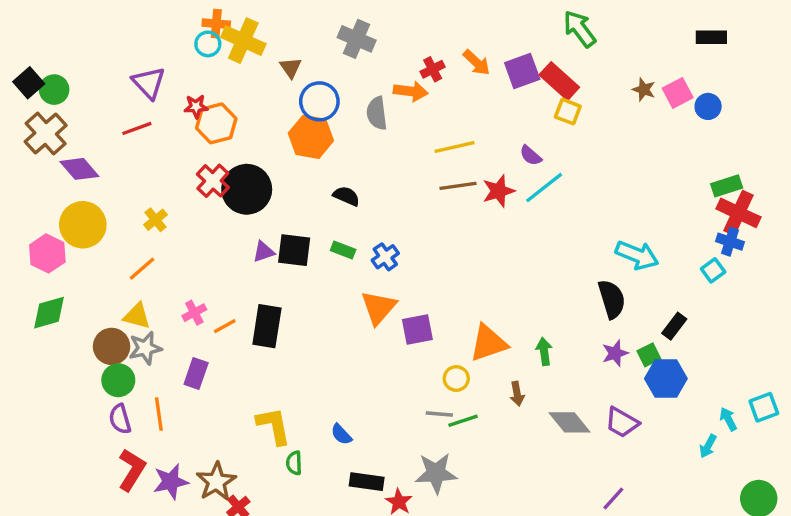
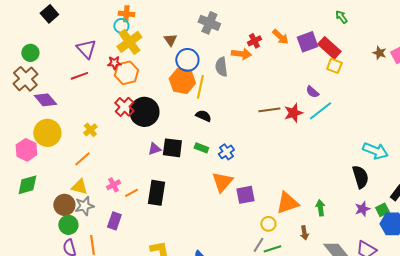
green arrow: (580, 29) -> (341, 17), size x0.6
yellow cross: (243, 41) -> (129, 42), moved, turned 30
black square: (29, 83) -> (49, 14), moved
yellow line: (455, 147) -> (200, 87), moved, turned -65
gray line: (439, 414) -> (258, 245), turned -63

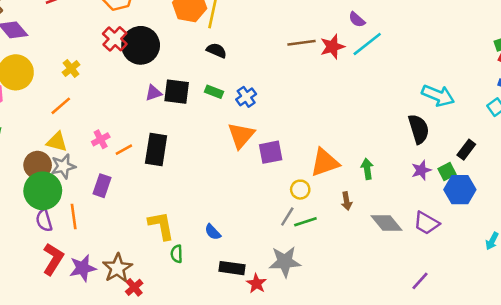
green circle: (68, 225) -> (43, 191), size x1.5

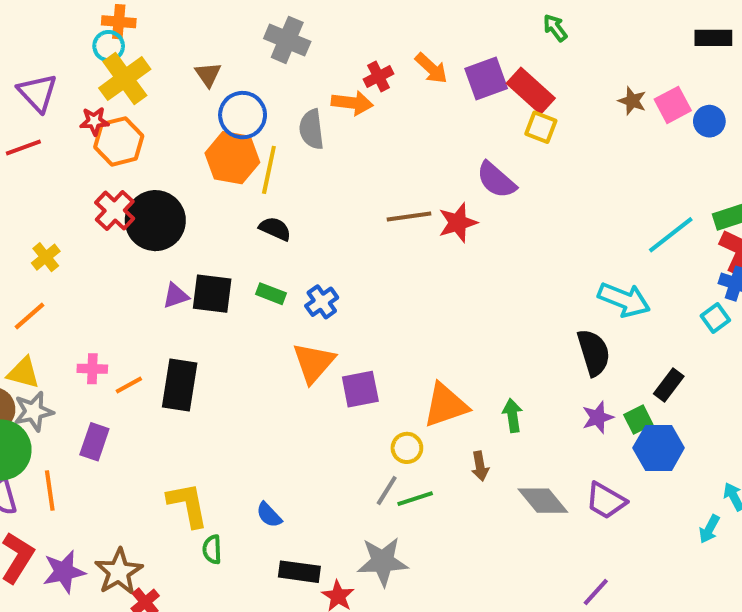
purple semicircle: (357, 20) -> (496, 180), size x1.5
cyan line: (367, 44) -> (671, 235), moved
pink cross: (101, 139) -> (92, 369), turned 30

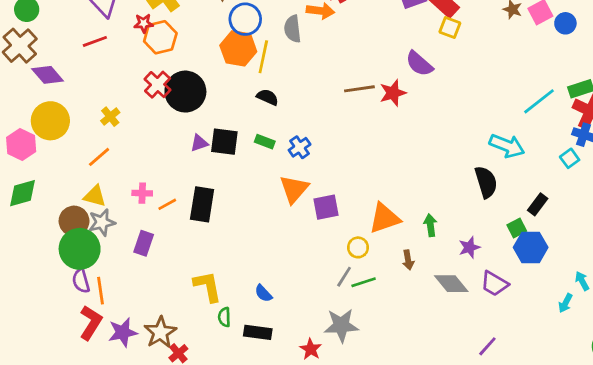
purple star: (598, 417) -> (469, 247), moved
orange line: (50, 491) -> (100, 291), moved
black rectangle: (299, 572) -> (258, 332), moved

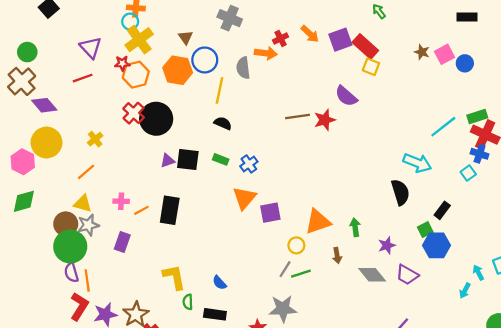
orange hexagon: (238, 48) -> (178, 70), moved

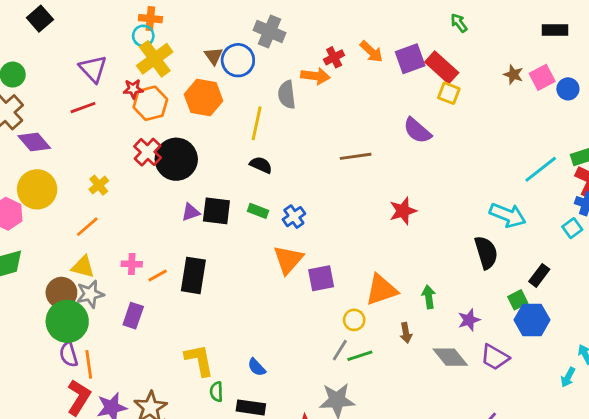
black rectangle: (467, 17) -> (555, 30), moved
blue circle: (205, 60) -> (238, 60), moved
red star: (325, 120) -> (403, 211), moved

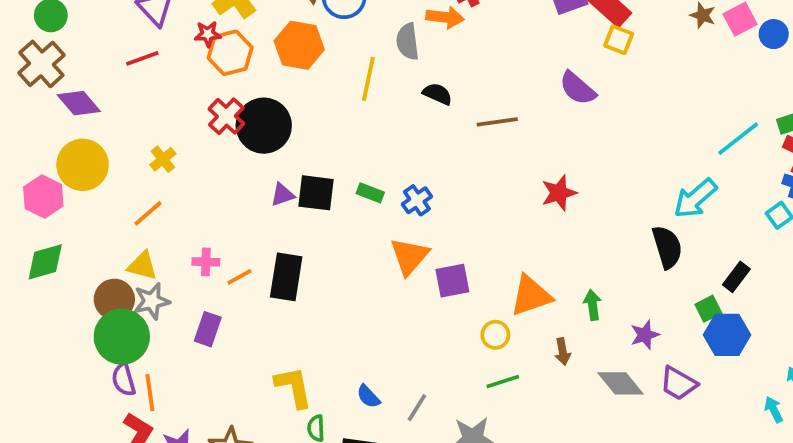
black semicircle: (261, 165) -> (437, 94), moved
cyan arrow: (508, 215) -> (695, 198), turned 117
gray line: (340, 350) -> (417, 408), moved
cyan arrow: (568, 377) -> (774, 410), turned 126

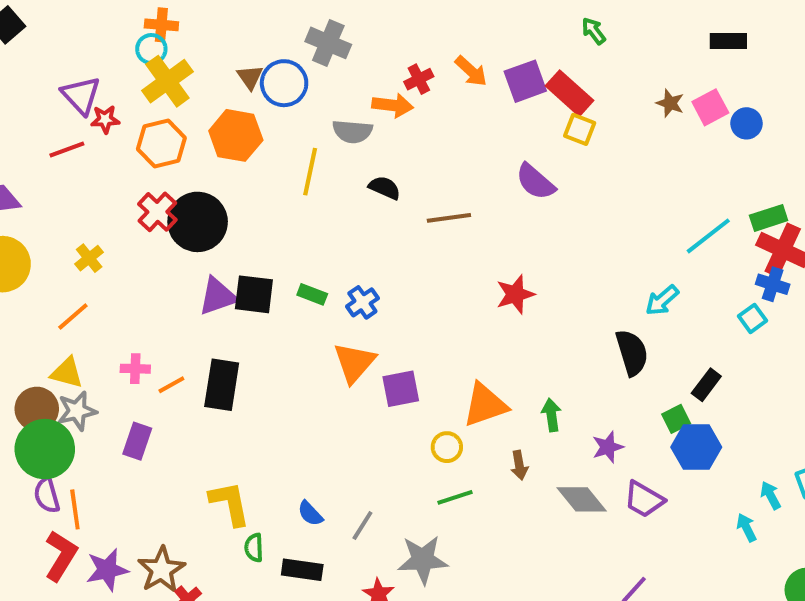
red star: (208, 34) -> (105, 119), moved
gray semicircle: (408, 42) -> (352, 131), turned -78
purple triangle: (282, 195) -> (218, 296), size x1.5
cyan arrow: (695, 198) -> (662, 300), size x0.7

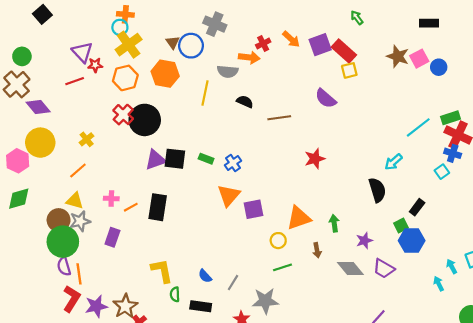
brown star: (670, 103) -> (398, 56), size x1.5
yellow square: (580, 129) -> (349, 70), turned -35

